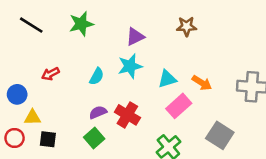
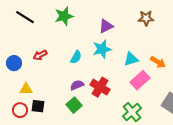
blue circle: (17, 94) -> (14, 63), moved
red circle: (15, 138) -> (20, 110), moved

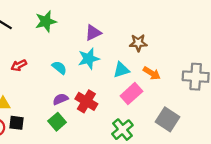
brown star: (146, 18) -> (138, 43), moved
cyan semicircle: (76, 57) -> (59, 68), turned -80

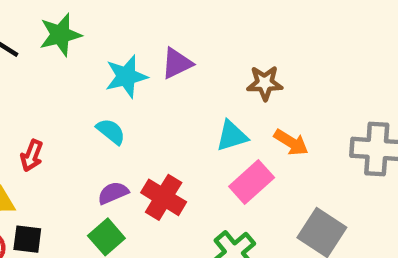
green star: (46, 21) -> (60, 35), moved
cyan star: (89, 59) -> (126, 76), moved
red arrow: (19, 65) -> (32, 156), moved, turned -42

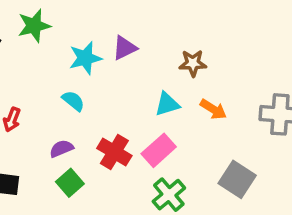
pink rectangle: (252, 182) -> (159, 150), moved
purple semicircle: (113, 193) -> (61, 149), moved

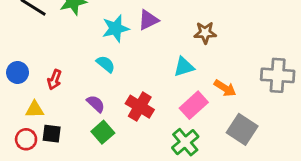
orange arrow: (213, 109) -> (225, 88), moved
purple semicircle: (61, 149) -> (96, 104), turned 66
pink rectangle: (159, 150) -> (194, 105), moved

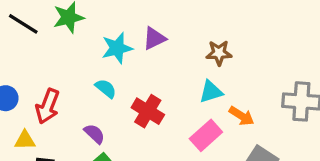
cyan triangle: (184, 67) -> (211, 92), moved
red arrow: (54, 80) -> (48, 106), size x1.5
red cross: (140, 107) -> (148, 111), moved

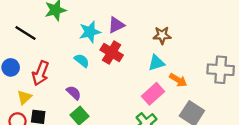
black line: (23, 24) -> (26, 33), moved
red cross: (148, 111) -> (112, 53), moved
yellow triangle: (25, 140) -> (24, 97), turned -42

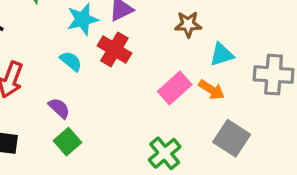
cyan triangle: (156, 63) -> (222, 54), moved
pink rectangle: (153, 94) -> (175, 88), moved

